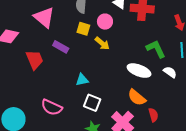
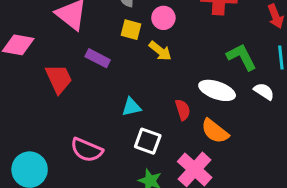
red semicircle: (153, 115) -> (183, 110), moved

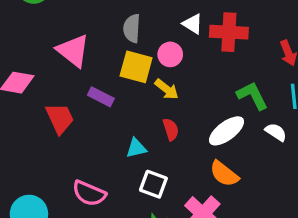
yellow square: (131, 30) -> (136, 67), size x1.5
white ellipse: (217, 90) -> (227, 131), turned -56
red semicircle: (183, 110) -> (171, 129), moved

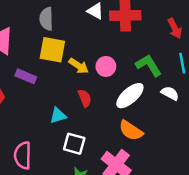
pink circle: (170, 54) -> (106, 66), moved
pink semicircle: (89, 193) -> (23, 155), turned 72

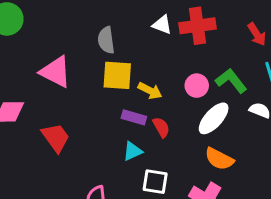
pink circle: (106, 66) -> (197, 86), moved
purple rectangle: (26, 76) -> (134, 117), moved

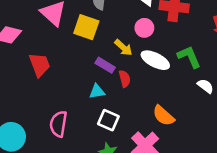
yellow square: (117, 75) -> (86, 27), moved
pink circle: (197, 86) -> (144, 28), moved
white ellipse: (214, 118) -> (155, 60), moved, turned 60

